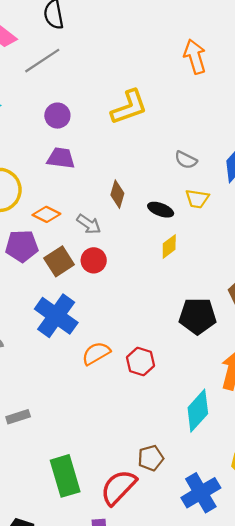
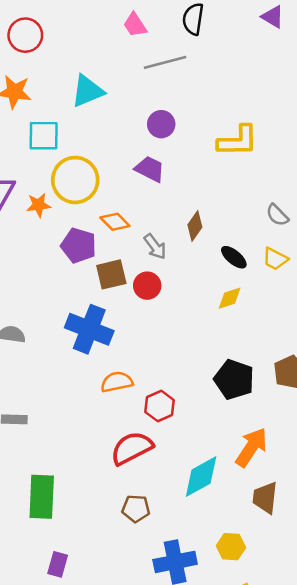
blue cross: (56, 316) -> (89, 329), turned -33
red semicircle: (118, 487) -> (132, 448), moved

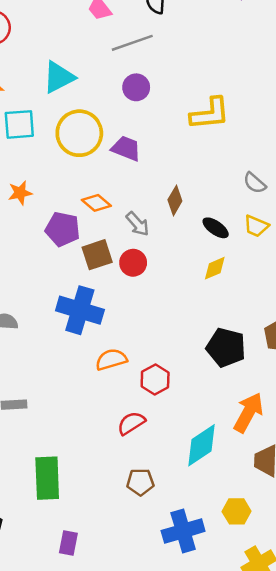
purple circle: (161, 124) -> (136, 87), moved
yellow circle: (75, 180) -> (79, 133), moved
red semicircle: (132, 448) -> (131, 423), size x0.7

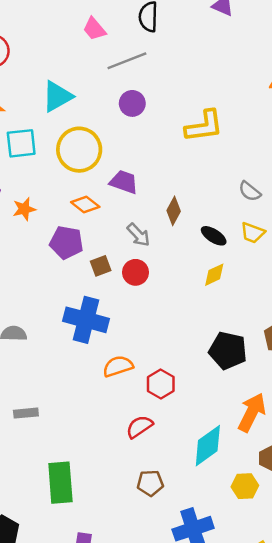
purple trapezoid: (126, 148) -> (124, 182), moved
orange diamond: (96, 203) -> (85, 204), moved
brown square: (97, 255) -> (101, 266), size x0.7
yellow hexagon: (237, 511) -> (245, 486), moved

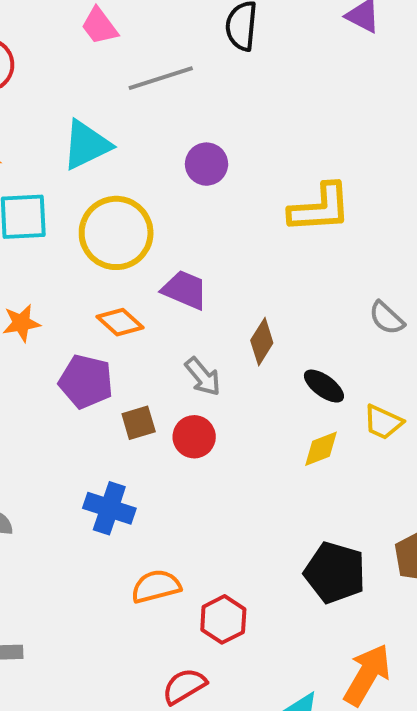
pink trapezoid: (94, 29) -> (99, 26), moved
gray line: (127, 61) -> (161, 78), moved
yellow trapezoid: (253, 233) -> (383, 422), moved
blue cross: (86, 320) -> (109, 508), size x0.7

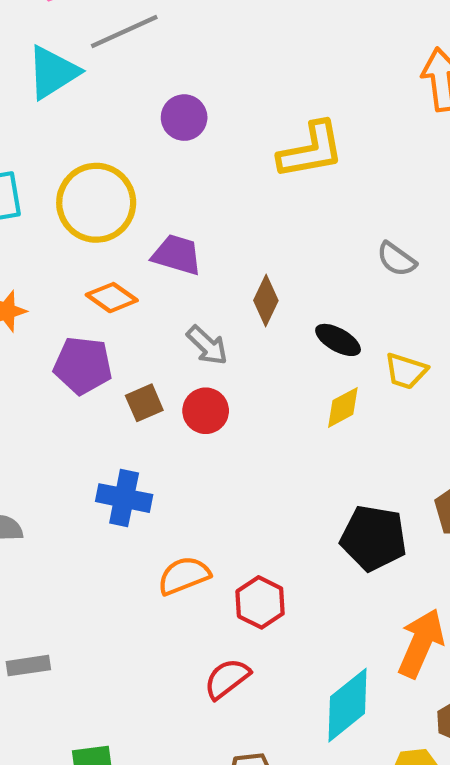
cyan triangle: (86, 145) -> (53, 72), moved

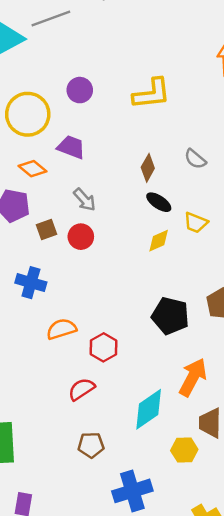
purple circle: (184, 118) -> (80, 90), moved
brown diamond: (266, 300) -> (148, 168), moved

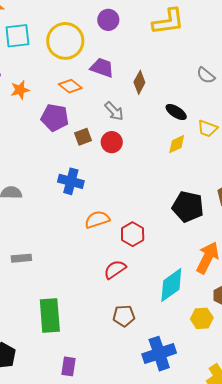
brown diamond: (148, 168) -> (139, 82), moved

